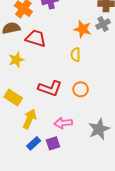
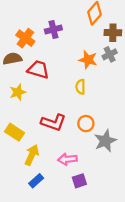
gray star: (99, 129) -> (105, 141), moved
purple square: (53, 143) -> (79, 181), moved

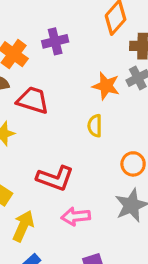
orange circle: (86, 124) -> (133, 164), moved
pink arrow: (67, 159) -> (76, 216), moved

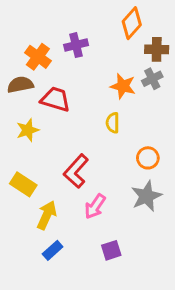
red L-shape: (55, 178) -> (76, 171), turned 112
pink arrow: (76, 216) -> (95, 206), turned -50

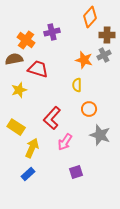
orange circle: (148, 158) -> (89, 109), moved
gray star: (146, 196) -> (100, 135), turned -30
blue rectangle: (53, 250) -> (28, 174), moved

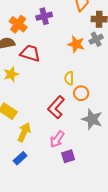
yellow semicircle: (77, 85) -> (69, 78), moved
red L-shape: (52, 118) -> (56, 107), moved
pink arrow: (65, 142) -> (57, 139), moved

